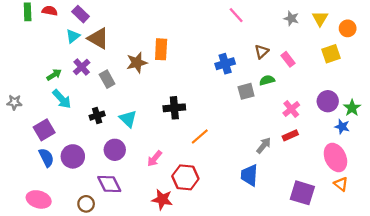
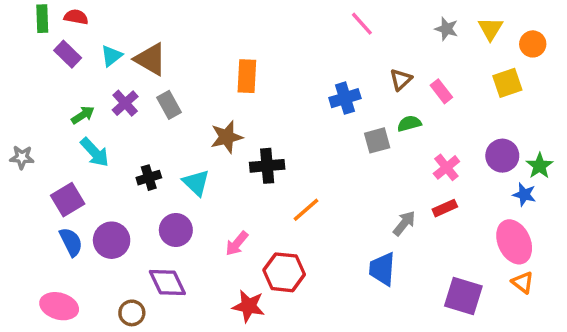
purple rectangle: (81, 14) -> (68, 54), moved
brown star: (137, 63) -> (227, 137), moved
gray rectangle: (107, 79) -> (169, 105), moved

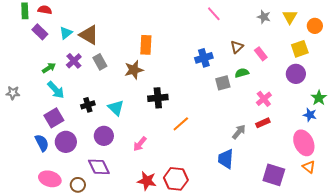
brown star: (227, 137) -> (134, 70), moved
purple circle: (502, 156) -> (296, 74), moved
purple square: (68, 200) -> (54, 118), moved
red hexagon: (284, 272) -> (176, 179), moved
pink ellipse: (59, 306) -> (50, 179), moved

